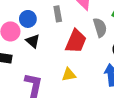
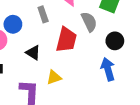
black triangle: (33, 41) -> (33, 53), moved
yellow triangle: (69, 75) -> (54, 77), moved

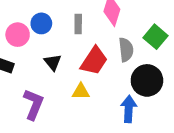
black circle: (115, 41) -> (147, 80), size x1.5
yellow triangle: (54, 77) -> (81, 92), moved

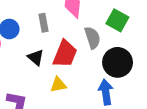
black triangle: (53, 62) -> (36, 57), moved

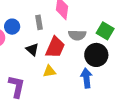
green square: (117, 20) -> (105, 31), moved
gray semicircle: (92, 38) -> (77, 35), turned 108

